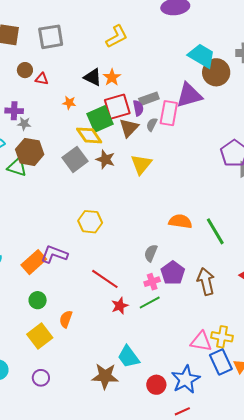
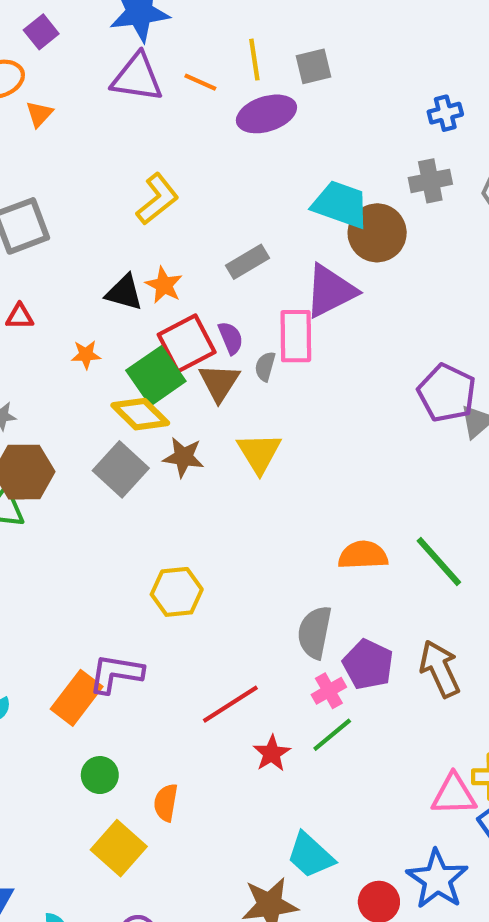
gray rectangle: (149, 99) -> (247, 262), moved
gray semicircle: (151, 253) -> (315, 632), size x1.4
red line: (105, 279) -> (230, 704), turned -56

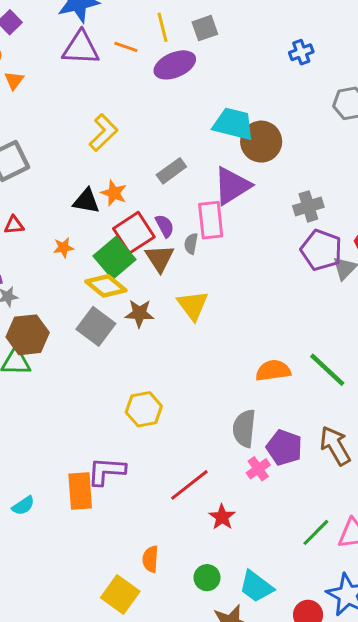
gray cross: (430, 181) -> (308, 206), moved
orange rectangle: (77, 698) -> (80, 491), turned -36
green line: (332, 735) -> (316, 532), moved
green circle: (100, 775) -> (207, 578), moved

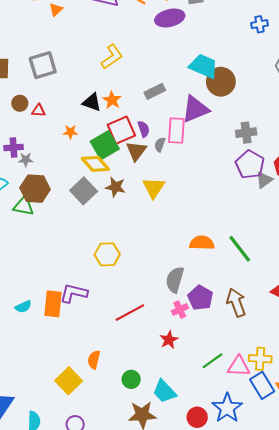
cyan semicircle: (23, 506) -> (23, 307), moved
red star: (222, 517) -> (169, 340), moved

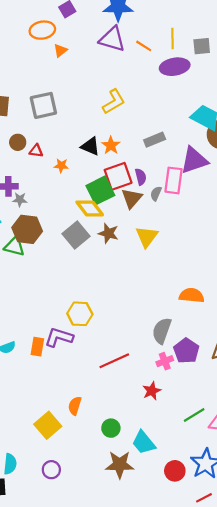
orange star: (70, 132) -> (61, 166), moved
yellow hexagon: (107, 254) -> (80, 314), moved
orange rectangle: (53, 304) -> (37, 347), size x0.7

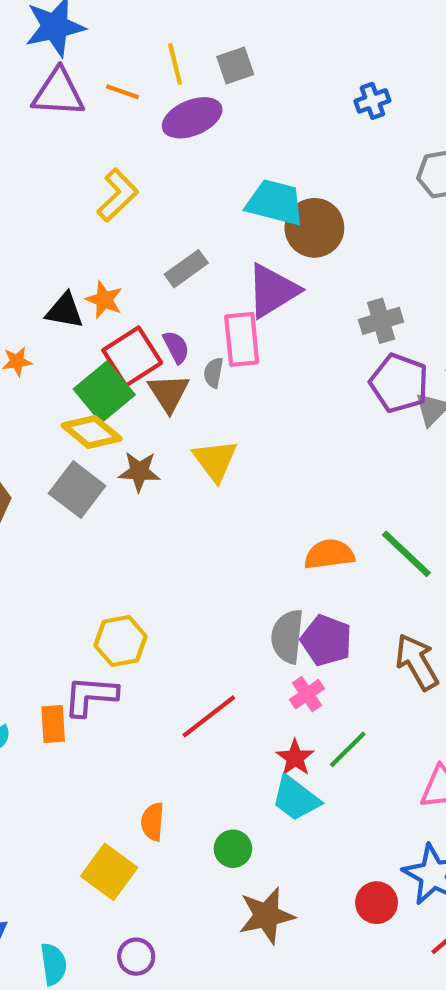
yellow L-shape: (114, 102) -> (118, 195), moved
purple pentagon: (186, 351) -> (326, 640), moved
green line: (194, 415) -> (348, 749), moved
cyan trapezoid: (144, 443) -> (296, 798), moved

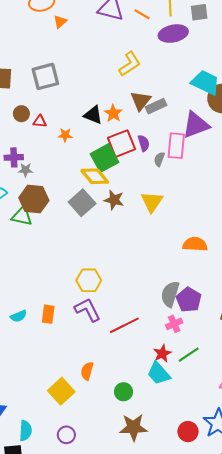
brown triangle: (169, 393) -> (141, 101), moved
orange semicircle: (329, 554) -> (195, 244), moved
purple L-shape: (91, 696) -> (88, 310), moved, turned 48

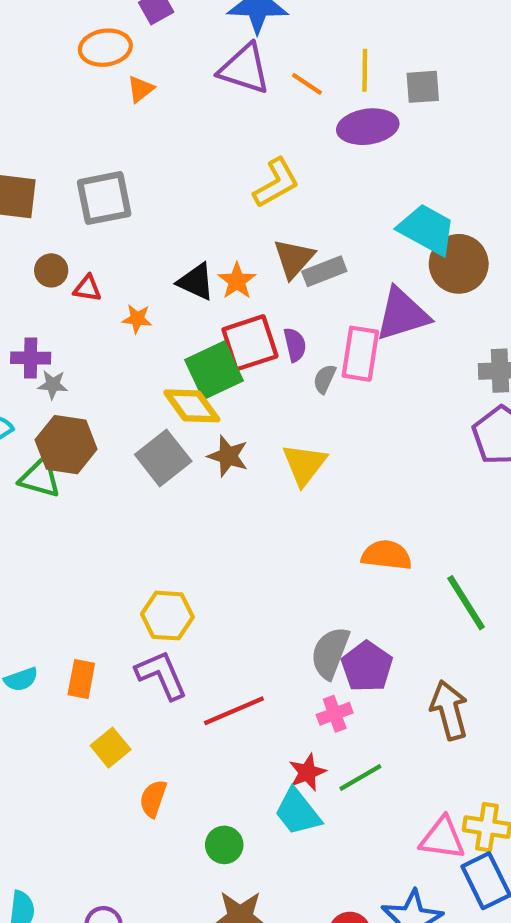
yellow square: (61, 391) -> (111, 748), moved, size x0.7

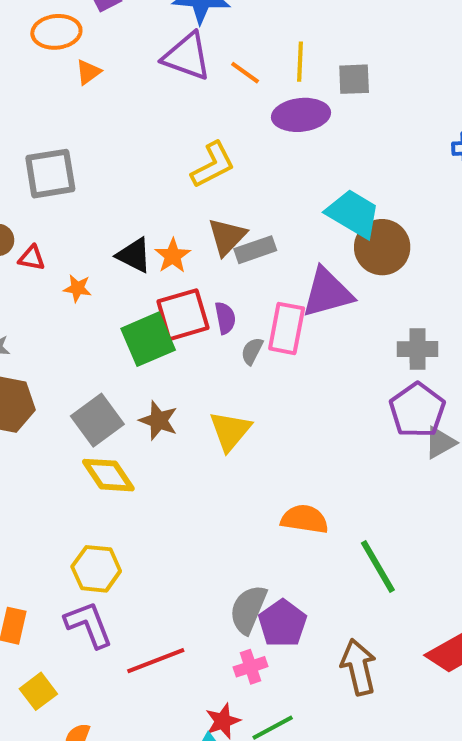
yellow diamond: (192, 406) -> (108, 475), moved

